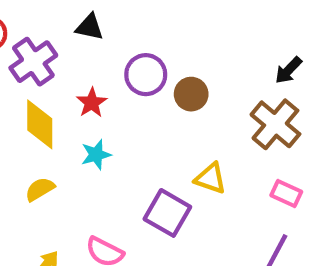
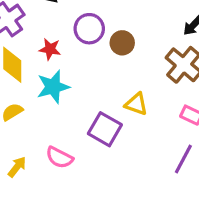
red star: (92, 103) -> (50, 49), turned -30
cyan star: (96, 155) -> (53, 87), size x1.5

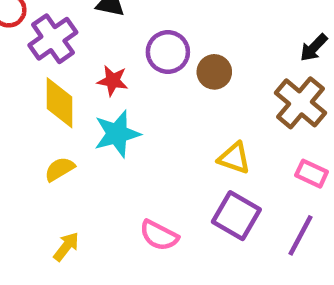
purple square: (105, 129) -> (236, 216), moved
pink semicircle: (59, 157) -> (159, 235), moved

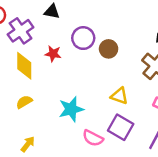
cyan star: (117, 134) -> (71, 109), moved
pink semicircle: (159, 235) -> (93, 138), moved

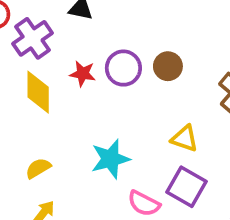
purple circle: (83, 38) -> (123, 68), moved
yellow semicircle: (24, 102) -> (38, 168), moved

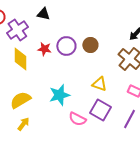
yellow semicircle: (38, 168) -> (20, 100), size x1.5

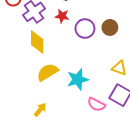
red star: (44, 49) -> (62, 16), moved
yellow semicircle: (20, 100) -> (47, 72), moved

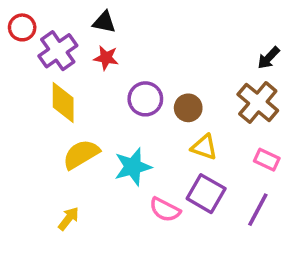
brown circle: (110, 27) -> (188, 108), moved
purple circle: (85, 29) -> (145, 99), moved

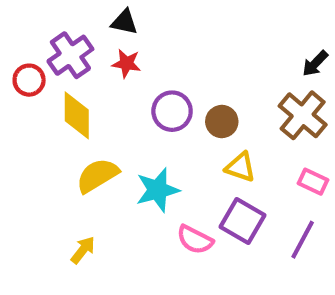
red circle: (22, 27) -> (29, 80), moved

